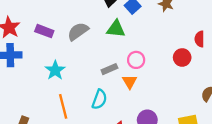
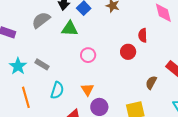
gray semicircle: (78, 31) -> (41, 20), moved
gray rectangle: (109, 69) -> (42, 64), moved, turned 56
orange triangle: (130, 82) -> (87, 90), moved

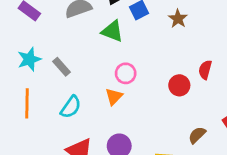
orange triangle: (87, 90) -> (114, 97), moved

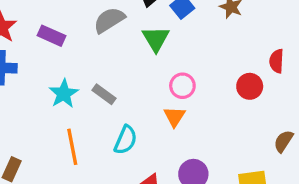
green triangle: (112, 31) -> (156, 39), turned 50

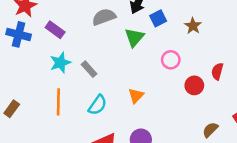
purple rectangle: (51, 36) -> (55, 30), moved
pink circle: (182, 86) -> (171, 60), moved

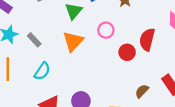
red semicircle: (217, 71) -> (147, 40), size x1.5
orange triangle: (136, 96) -> (73, 41), moved, size x1.5

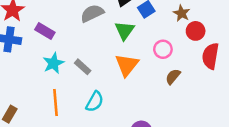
red circle: (127, 52) -> (196, 31), moved
brown semicircle: (142, 91) -> (173, 77), moved

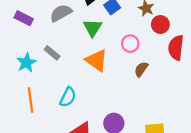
purple rectangle: (45, 31) -> (24, 18), moved
orange triangle: (127, 65) -> (97, 60), turned -30
gray rectangle: (83, 67) -> (52, 53), moved

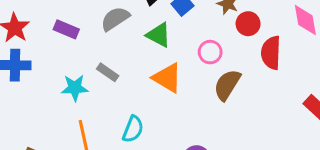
green triangle: (93, 28) -> (159, 35), turned -30
cyan star: (26, 63) -> (75, 88), turned 30
brown semicircle: (141, 69) -> (227, 85), size x1.5

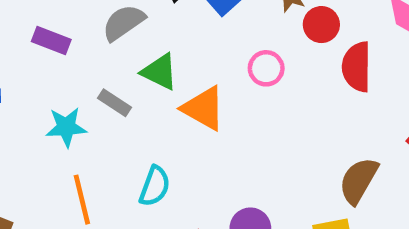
green triangle: (159, 35) -> (160, 72), moved
brown semicircle: (227, 85) -> (359, 181), moved

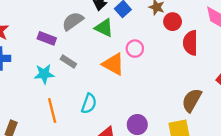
purple rectangle: (51, 40) -> (47, 38), moved
pink circle: (266, 68) -> (135, 49), moved
green triangle: (160, 72) -> (104, 28), moved

